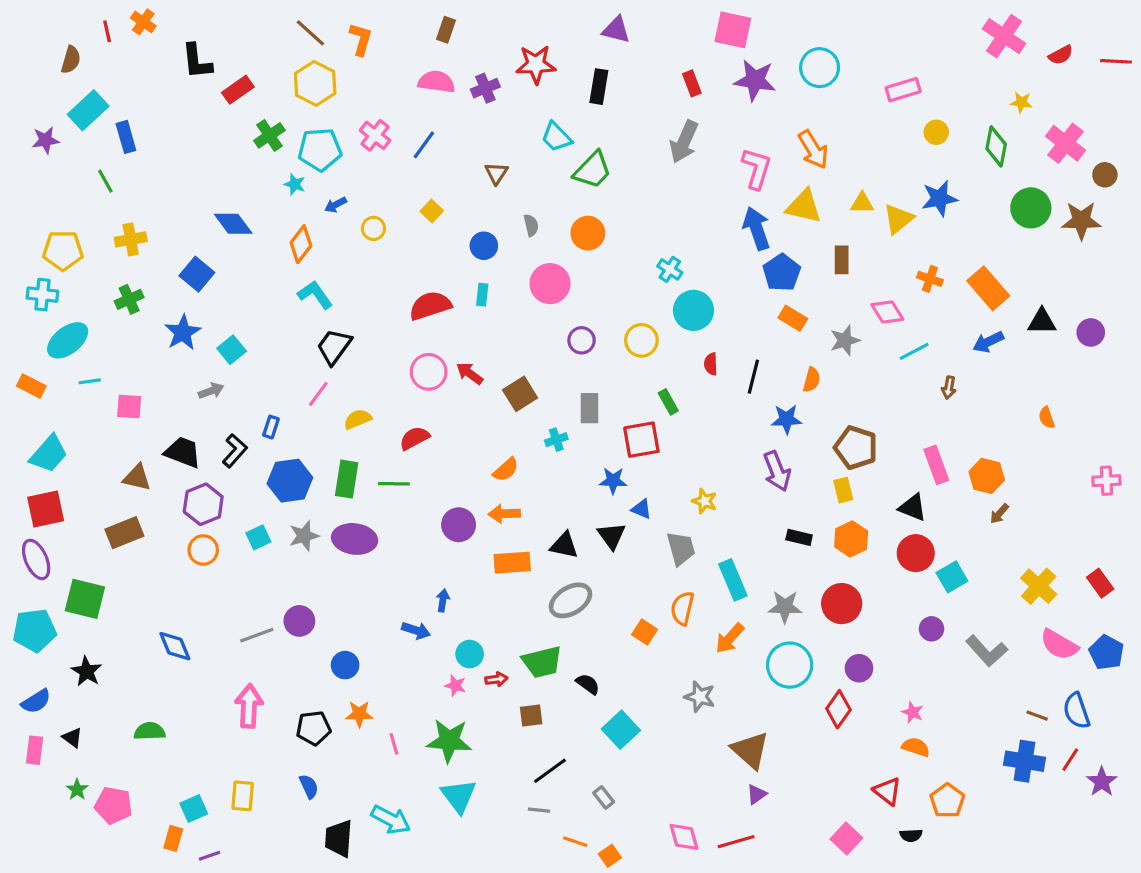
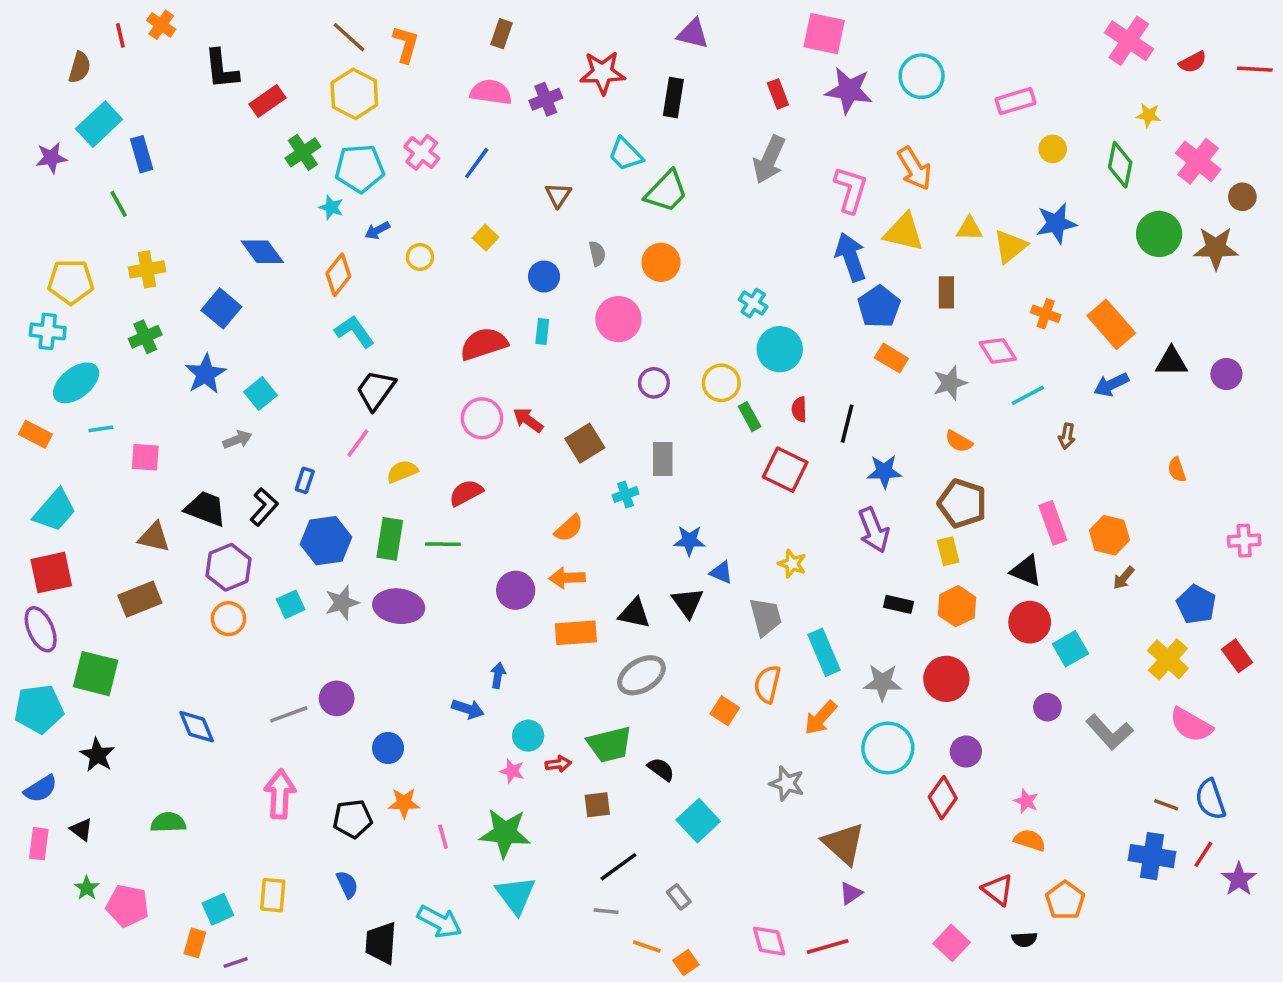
orange semicircle: (812, 380) -> (959, 441), moved, turned 105
green rectangle: (668, 402) -> (750, 417), moved
red square: (641, 440) -> (785, 470), moved, turned 36
blue pentagon: (1106, 652) -> (1196, 604), moved

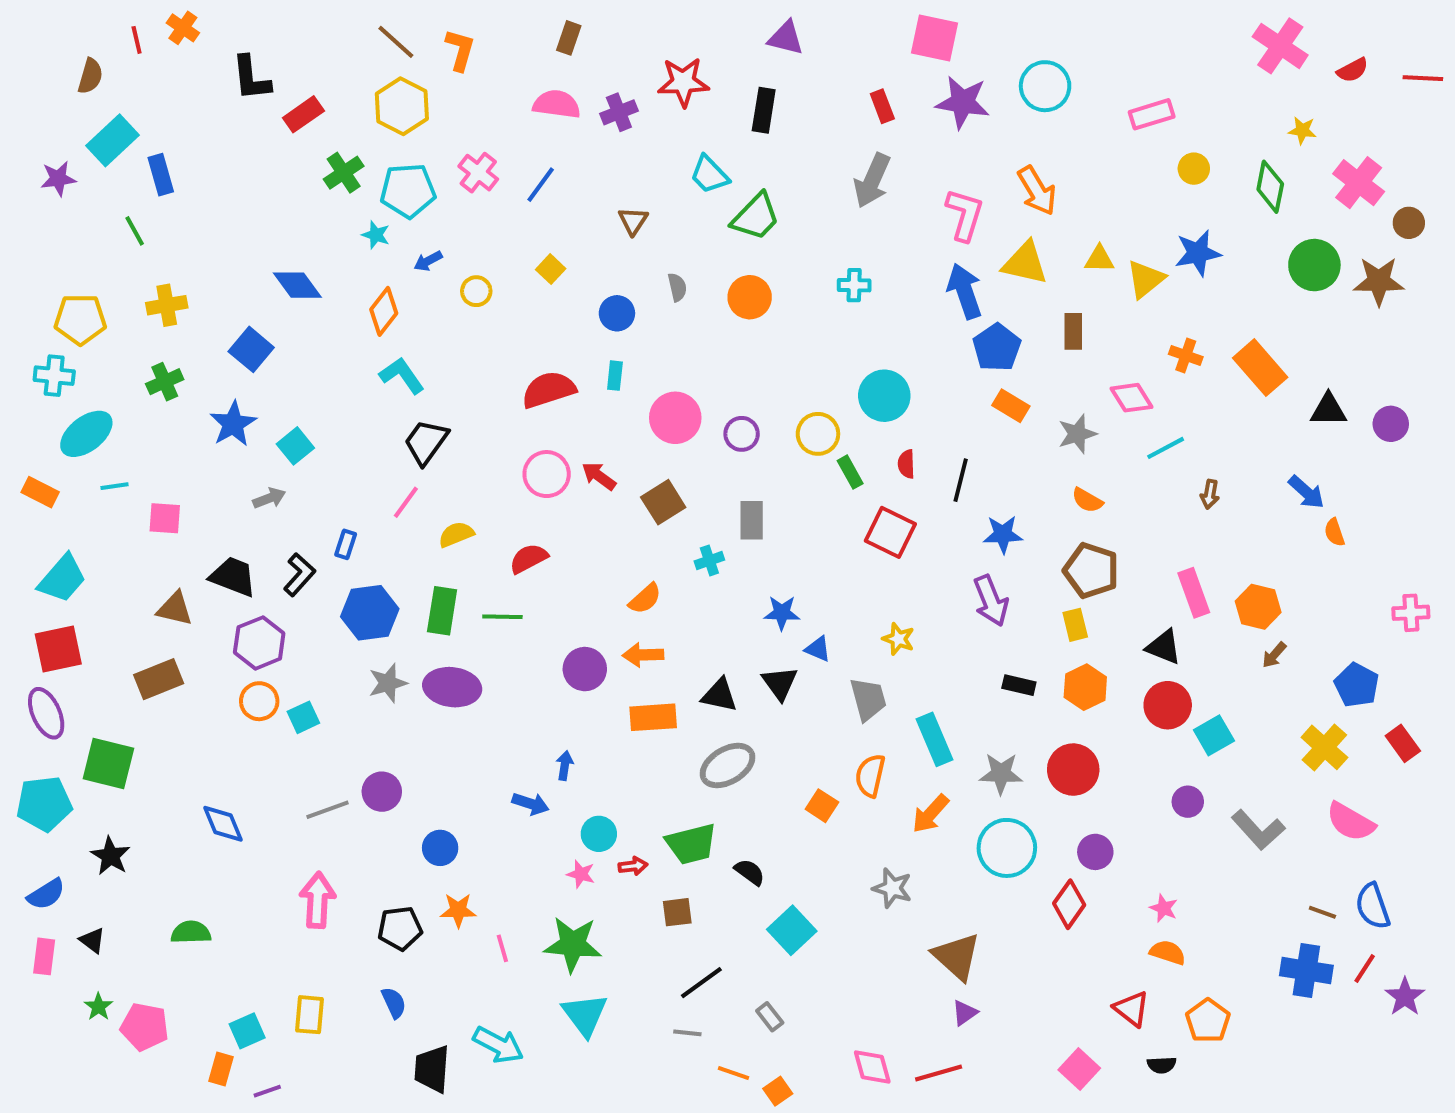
cyan cross: (753, 303) -> (854, 285), moved, turned -32
pink circle: (618, 319) -> (675, 418), moved
blue arrow: (1111, 385) -> (1306, 492), moved, turned -112
cyan square: (291, 604) -> (303, 717), moved

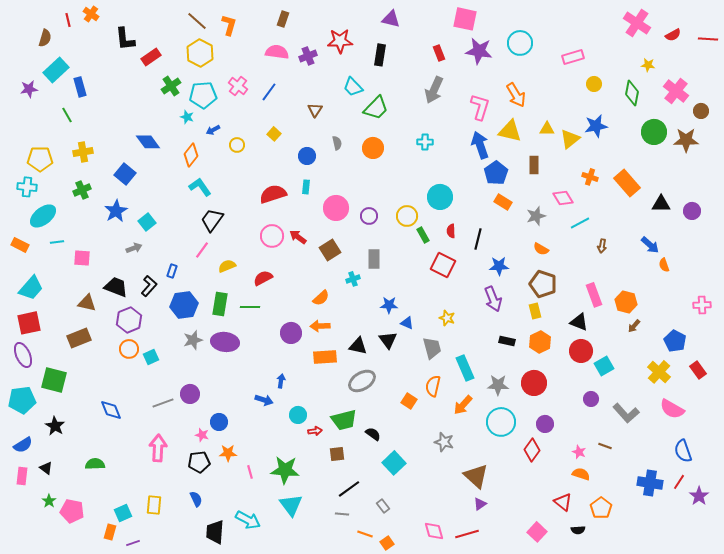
pink star: (581, 874) -> (202, 435), moved
brown line: (1322, 912) -> (605, 446), moved

